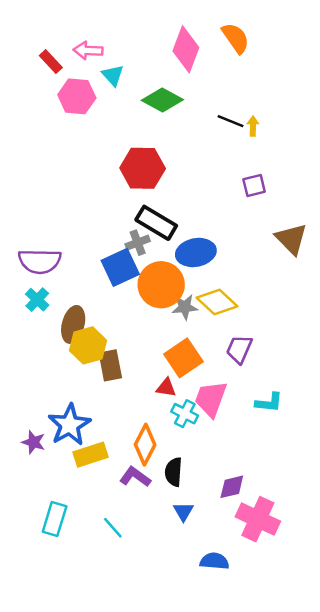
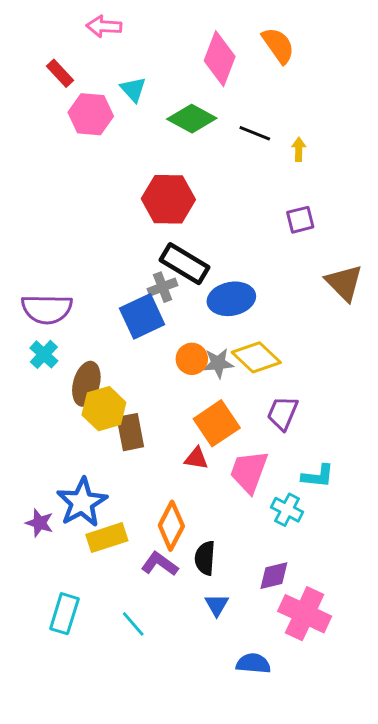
pink arrow: (88, 50) -> (104, 26), moved
black line: (231, 121) -> (255, 133), moved
orange circle: (161, 285) -> (192, 359), moved, size x0.6
cyan cross: (185, 414) -> (287, 510), moved

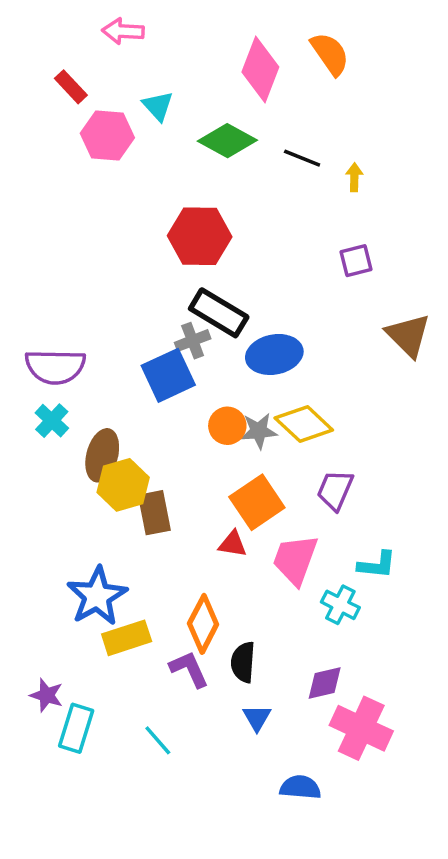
purple star: (39, 523) -> (47, 695), moved
purple L-shape: (160, 564) -> (189, 669), turned 30

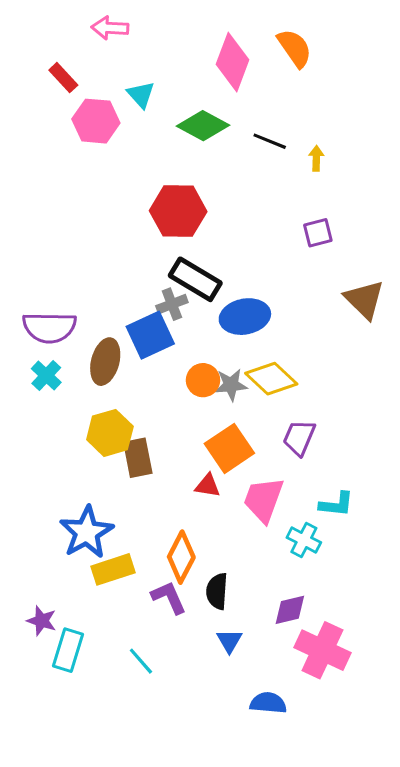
brown ellipse: (102, 455) -> (105, 362), moved

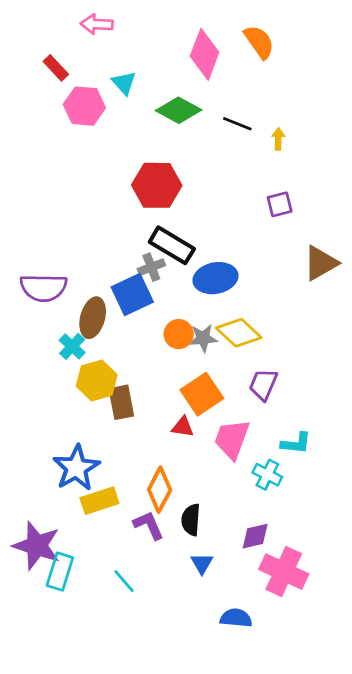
brown triangle: (364, 299) -> (321, 263), turned 45
cyan cross: (46, 376) -> (72, 346), moved
purple star: (42, 621) -> (37, 546), size x1.8

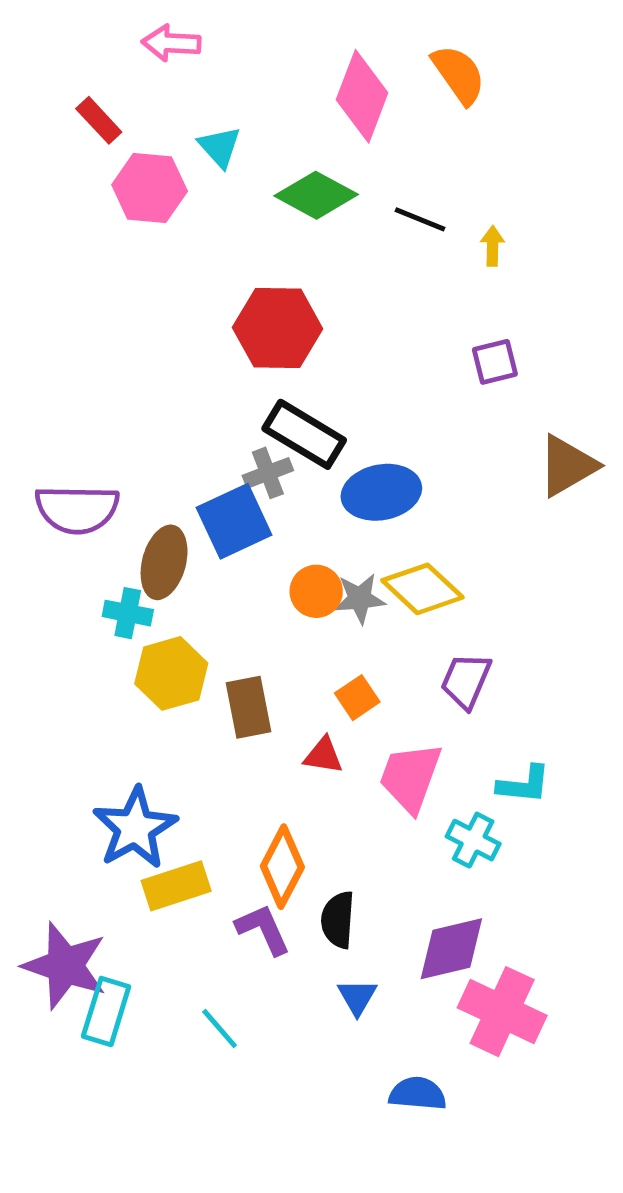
cyan cross: (72, 346) -> (128, 613), turned -32
orange square: (202, 394) -> (357, 698), size x0.6
brown rectangle: (121, 402) -> (249, 707), moved
purple diamond: (255, 536) -> (451, 949), size x1.4

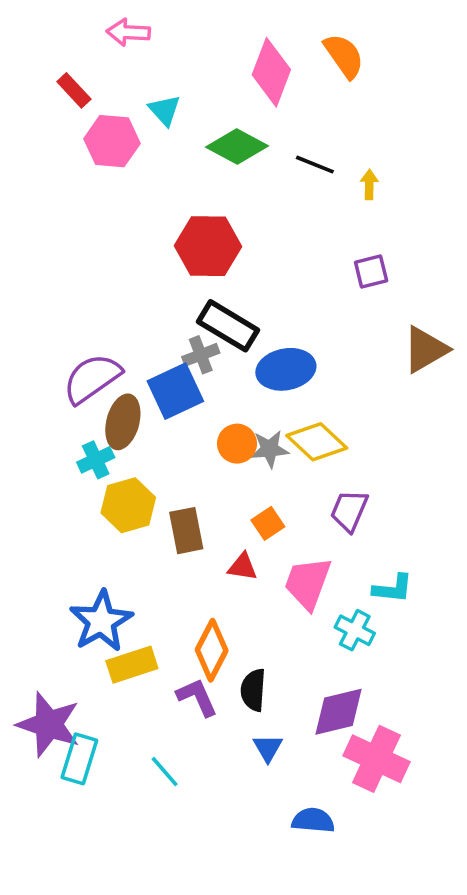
purple semicircle: (77, 509) -> (92, 378), moved, turned 144
cyan cross: (128, 613) -> (96, 460), turned -36

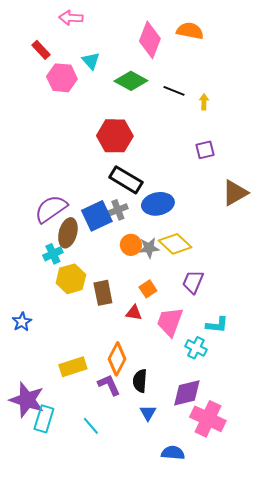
orange semicircle: (344, 56) -> (190, 31), turned -44
gray cross: (201, 355) -> (118, 210), moved
blue star: (101, 621) -> (22, 322), moved, size x0.6

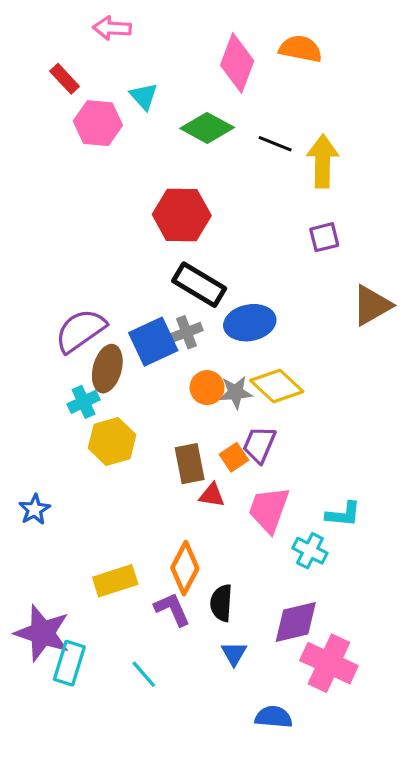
yellow arrow: (204, 102) -> (323, 161), size x2.0
purple trapezoid: (193, 282) -> (259, 445), moved
brown rectangle: (103, 293) -> (190, 464), moved

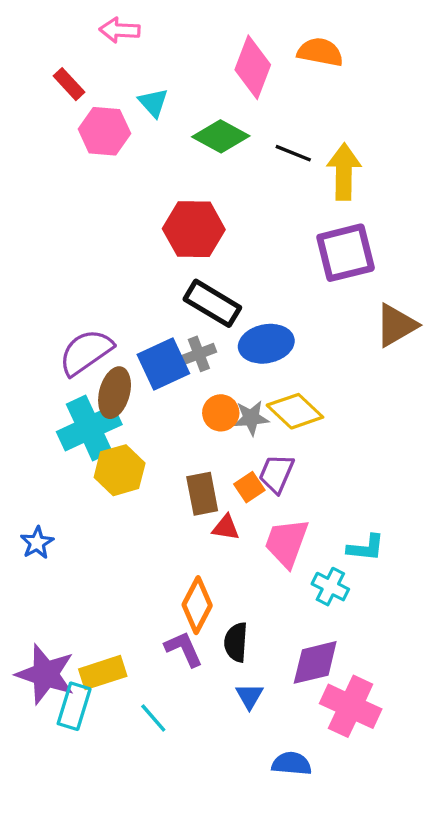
purple square: (324, 237) -> (346, 253), size x1.8
cyan cross: (84, 402) -> (89, 428), size x1.8
yellow rectangle: (115, 581) -> (103, 673), moved

